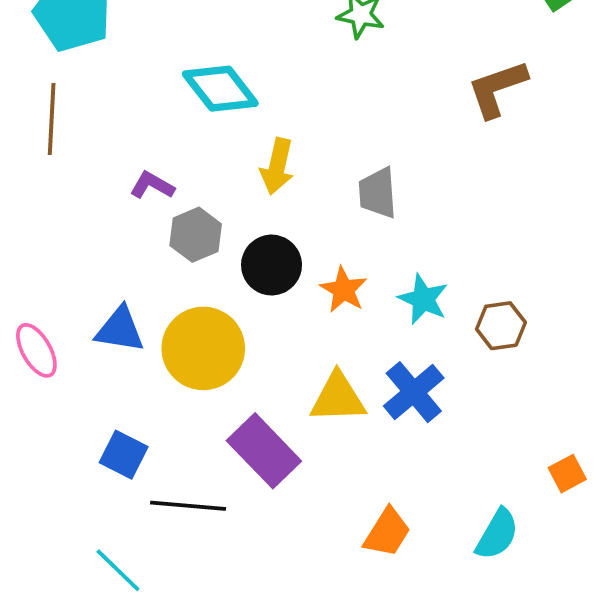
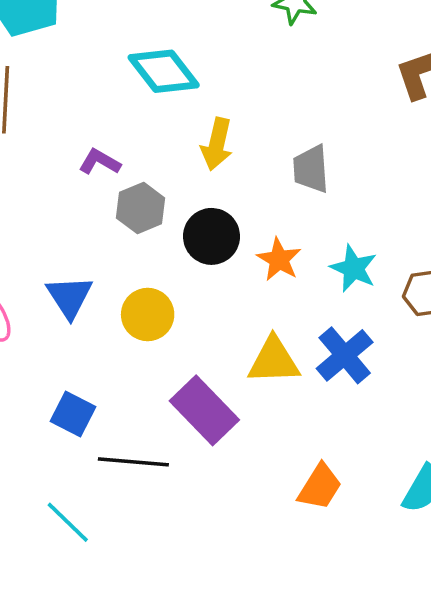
blue triangle: (120, 329) -> (69, 297), turned 48
yellow circle: (203, 348) -> (148, 315), size x0.7

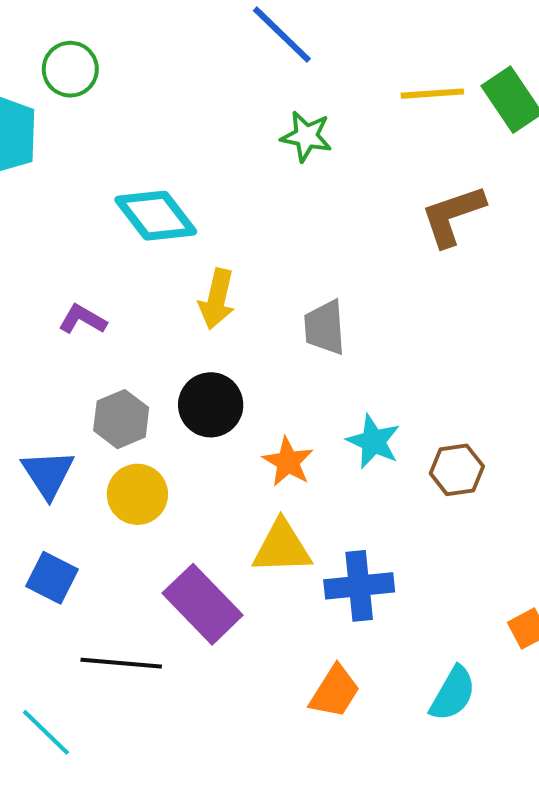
gray hexagon: (141, 208) -> (121, 419), moved
orange star: (279, 259) -> (288, 462), moved
blue cross: (345, 355) -> (359, 586), moved, turned 34
blue square: (73, 414) -> (52, 578), moved

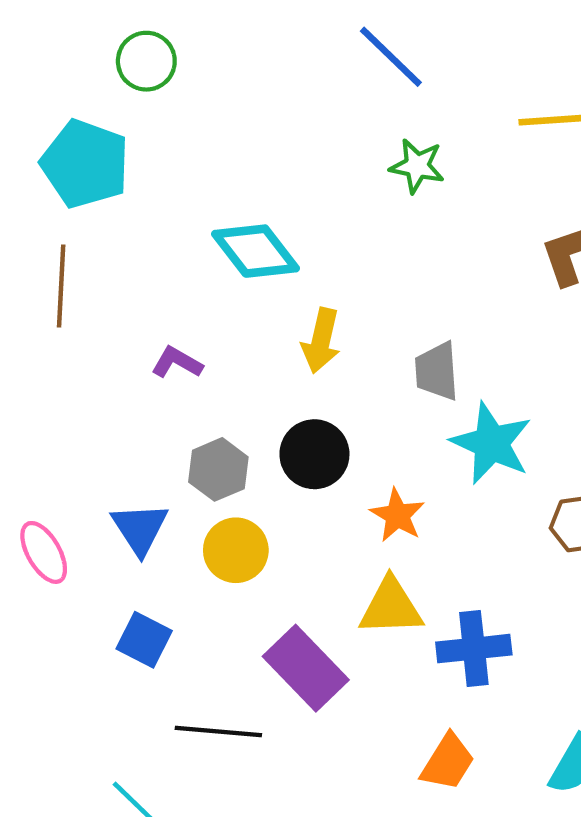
green circle: (70, 69) -> (146, 61), moved
cyan star: (373, 441) -> (491, 443), moved, size x1.4

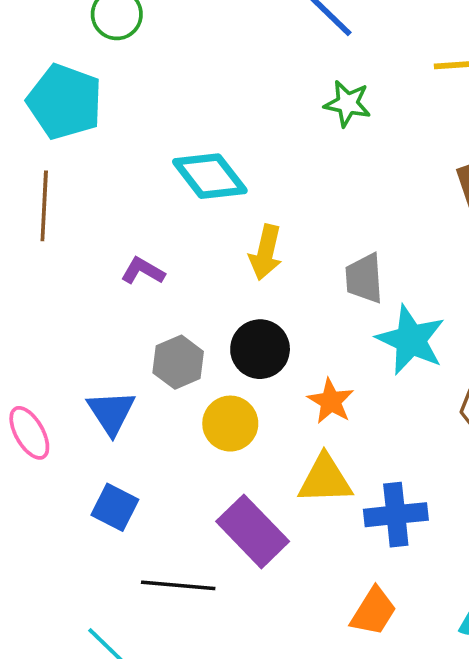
yellow circle: (236, 550) -> (230, 424), moved

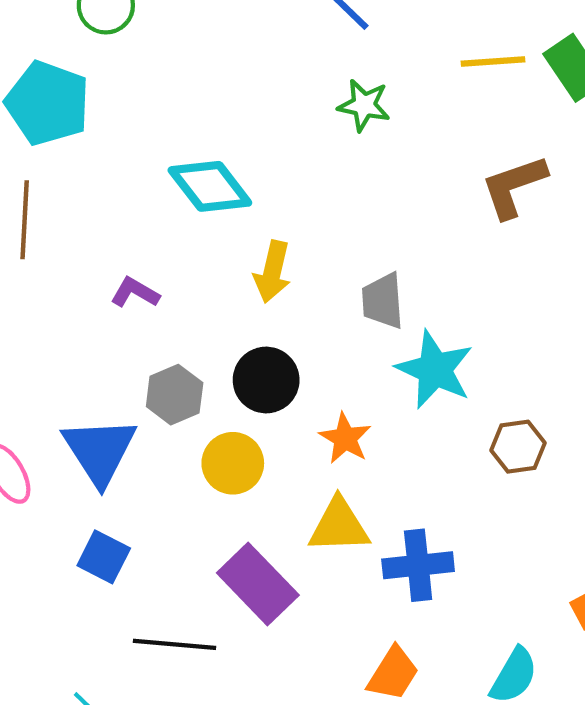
blue triangle: (111, 412) -> (100, 451), size x1.4

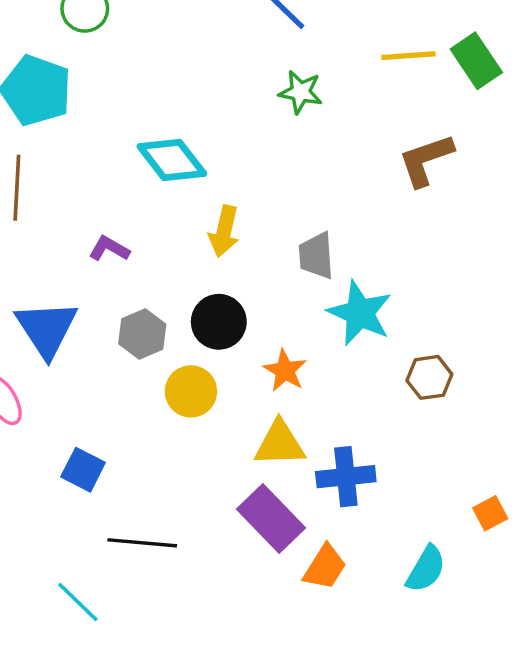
blue triangle: (100, 451) -> (47, 329), moved
purple rectangle: (258, 584) -> (271, 518), moved

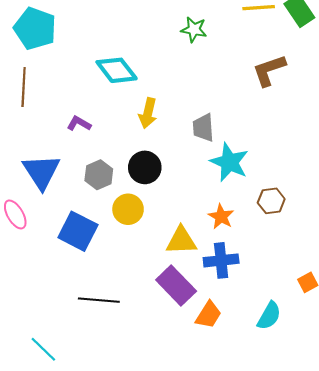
orange star: (285, 371) -> (221, 217), moved
blue square: (83, 470) -> (78, 231), moved, size x1.5
cyan line: (78, 602) -> (43, 349), moved

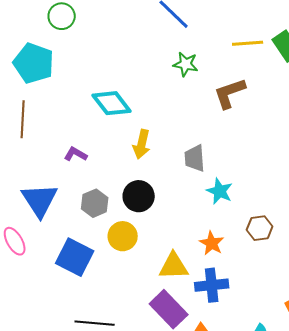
brown L-shape: (269, 70) -> (230, 93), moved
cyan star: (229, 162) -> (220, 191), size x0.7

